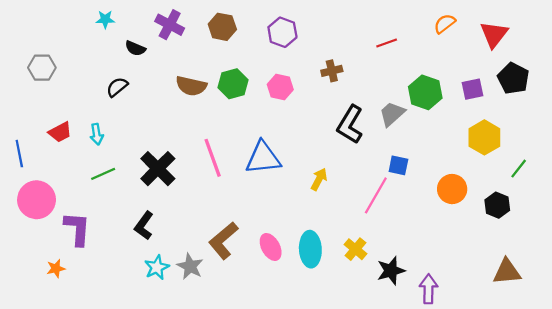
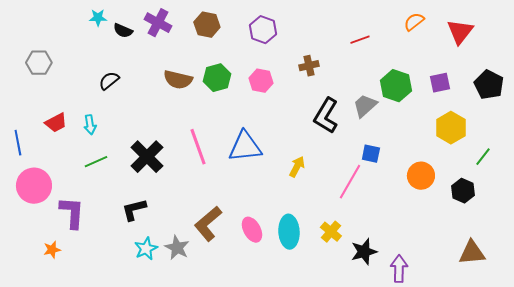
black semicircle: (135, 48) -> (123, 31), moved
black pentagon: (513, 78) -> (489, 85), moved
black L-shape: (144, 226) -> (134, 210), turned 40

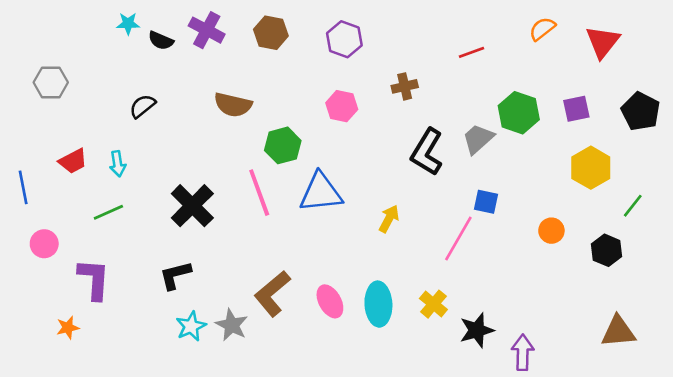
green hexagon: (217, 78) -> (283, 145), moved
green line: (96, 162) -> (108, 212), moved
orange circle: (421, 176) -> (551, 231), size x0.7
pink circle: (34, 186) -> (44, 244), size x0.6

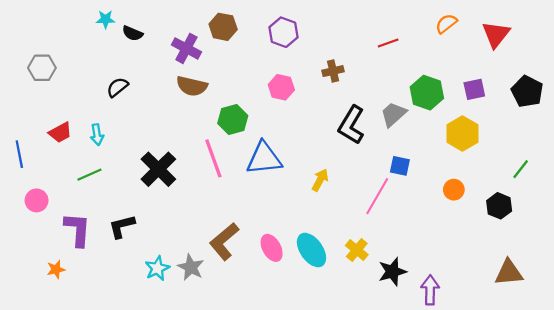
purple cross: (207, 30) -> (186, 48), moved
yellow hexagon: (591, 168) -> (462, 134), moved
black L-shape: (175, 275) -> (122, 226), moved
cyan ellipse: (378, 304) -> (311, 250), turned -32

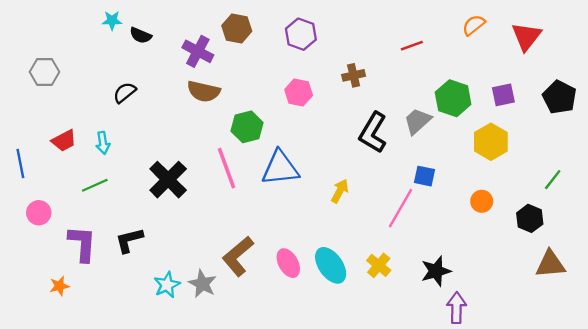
black star: (392, 272) -> (436, 271), moved
brown triangle: (509, 273) -> (550, 264), moved

